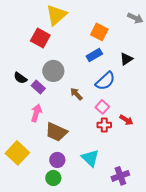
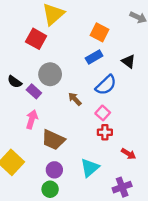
black triangle: (126, 59) -> (128, 61), turned -48
red arrow: (126, 120) -> (128, 154), moved
cyan triangle: (90, 158) -> (90, 168), turned 36

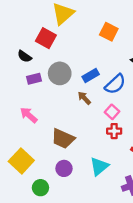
blue rectangle: (94, 57) -> (91, 76), moved
black semicircle: (15, 82) -> (24, 56), moved
purple rectangle: (34, 91) -> (34, 79), moved, turned -56
pink arrow: (32, 119) -> (29, 115), moved, turned -66
green circle: (50, 189) -> (40, 188), moved

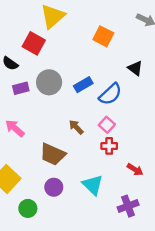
brown arrow: (84, 98) -> (76, 127), moved
cyan triangle: (99, 166) -> (93, 185), turned -36

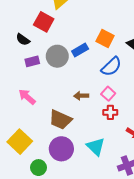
orange square: (103, 36) -> (105, 39), moved
blue rectangle: (83, 85) -> (80, 50), moved
brown arrow: (76, 127) -> (81, 96), turned -48
purple circle: (54, 187) -> (61, 149), size x1.5

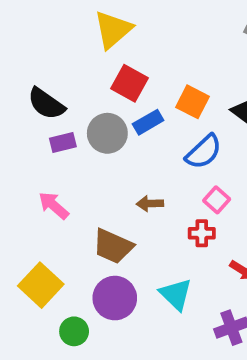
red square: (44, 22) -> (130, 83), moved
black semicircle: (23, 40) -> (46, 104), size x1.5
pink square: (108, 94) -> (217, 200), moved

